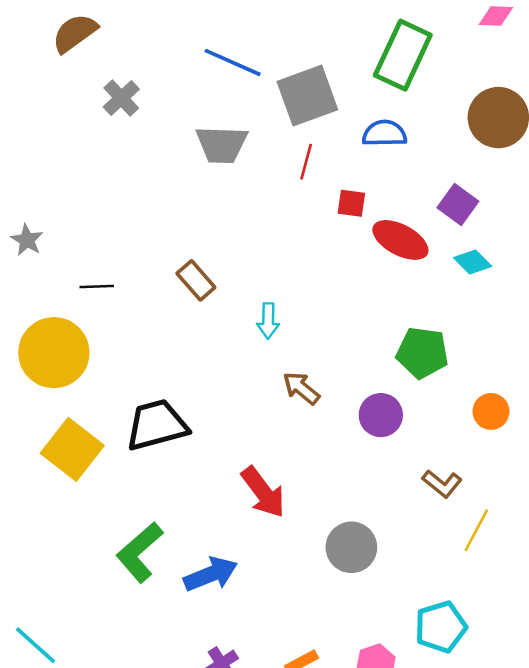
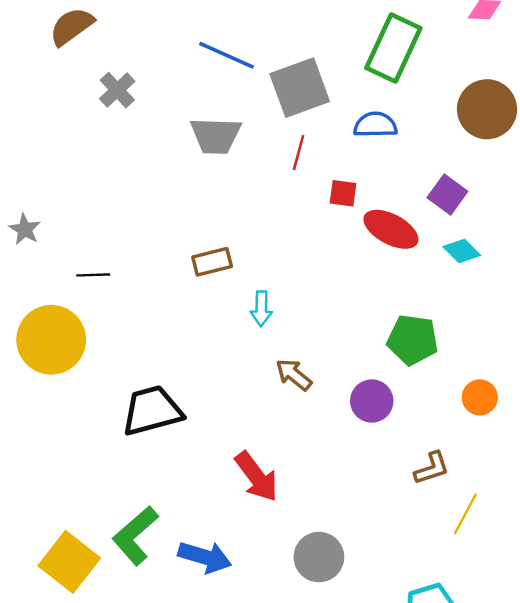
brown rectangle: (196, 280) -> (212, 262), moved, turned -63
yellow square: (72, 449) -> (69, 562), moved
brown L-shape: (442, 484) -> (432, 468), turned -57
gray circle: (351, 547) -> (319, 557), moved
blue arrow: (211, 574) -> (205, 557), turned 39

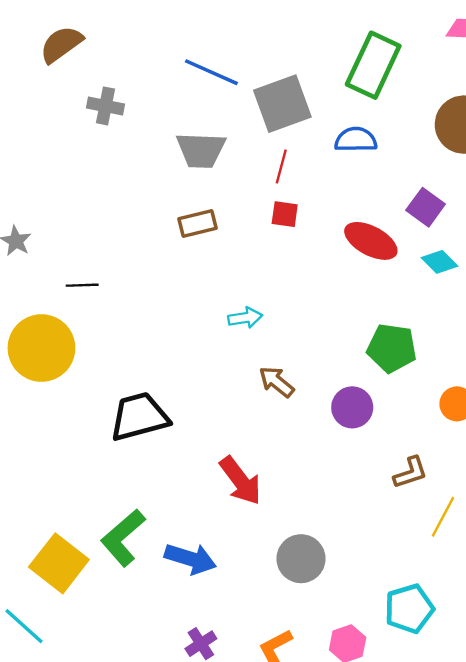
gray cross: (117, 90) -> (105, 106), turned -36
red square: (343, 193) -> (285, 214), moved
brown rectangle: (212, 262) -> (197, 223), moved
cyan arrow: (261, 309) -> (245, 318), turned -100

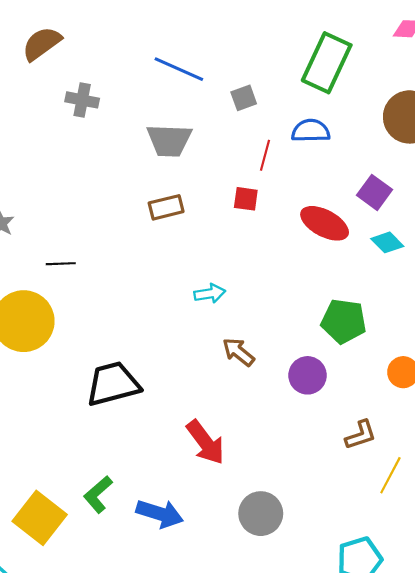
gray square: (282, 104) -> (244, 98), size x0.5
red line: (281, 166) -> (265, 155), moved
green L-shape: (123, 538) -> (98, 494), size x0.7

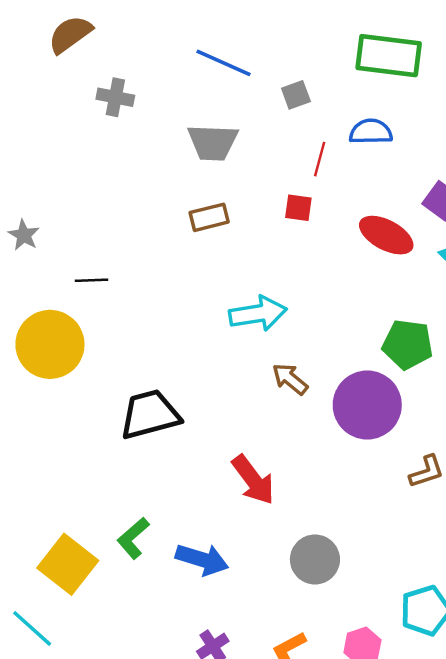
green rectangle: (327, 63) -> (389, 56), turned 72
cyan arrow: (210, 293) -> (258, 314), size x1.6
purple circle: (308, 375) -> (367, 405), size x1.6

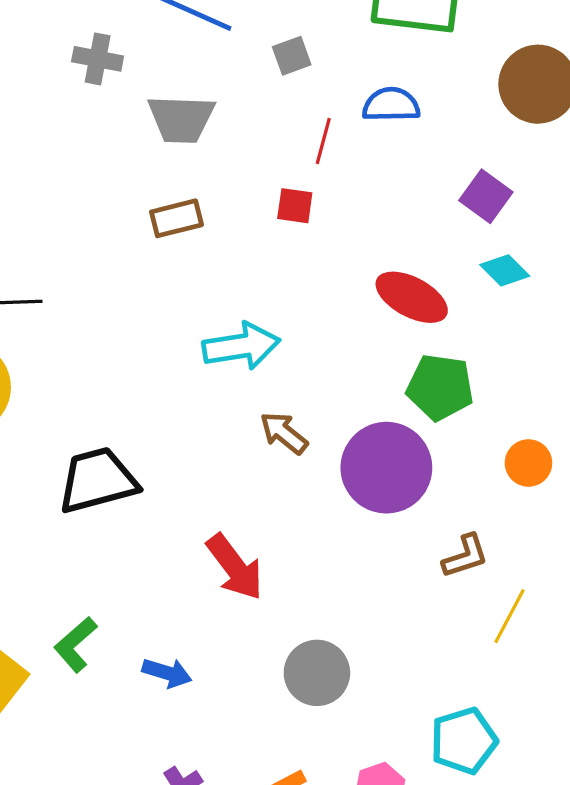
gray cross: (115, 97) -> (98, 59), moved
red ellipse: (386, 235) -> (412, 297), moved
blue arrow: (202, 559) -> (167, 673), size x0.7

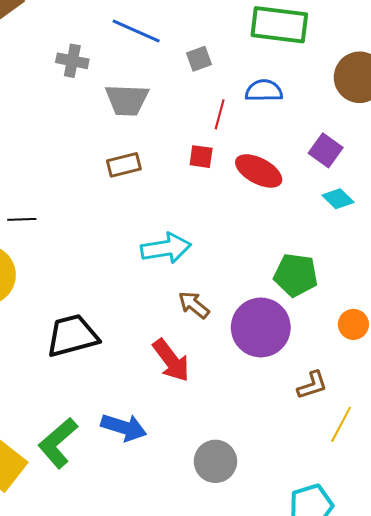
red ellipse: (412, 297) -> (259, 171), moved
red arrow: (235, 567) -> (171, 360), moved
green L-shape: (75, 644) -> (58, 443), size x1.4
blue arrow: (167, 673) -> (124, 427), moved, size x1.4

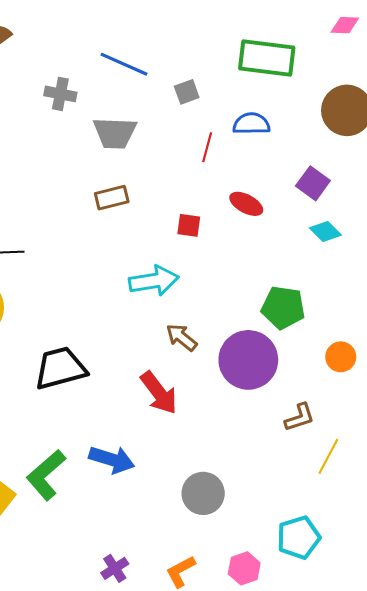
red square: (201, 157) -> (189, 225), moved
red ellipse: (259, 171) -> (246, 204), size x0.7

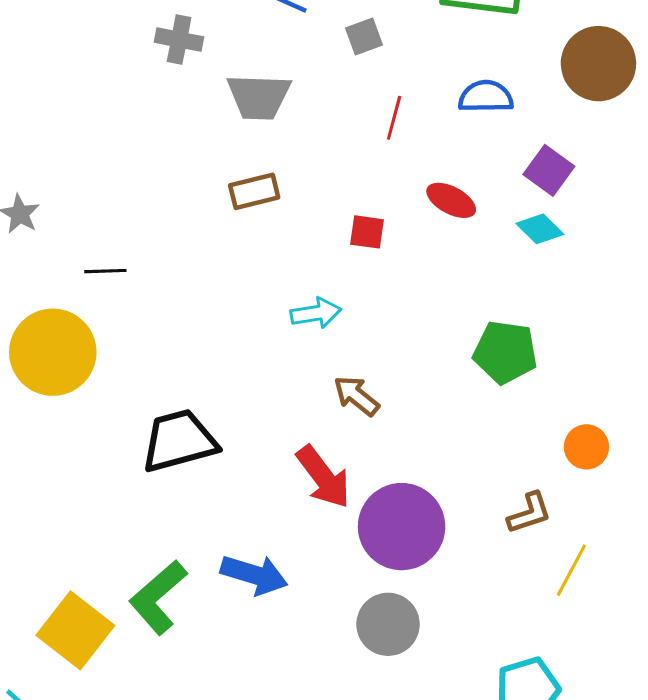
blue semicircle: (251, 124) -> (486, 97), moved
cyan diamond: (325, 232) -> (540, 229), moved
cyan arrow: (154, 281) -> (316, 313), size x0.7
orange circle: (341, 357) -> (586, 447), moved
purple circle: (248, 360) -> (402, 527), moved

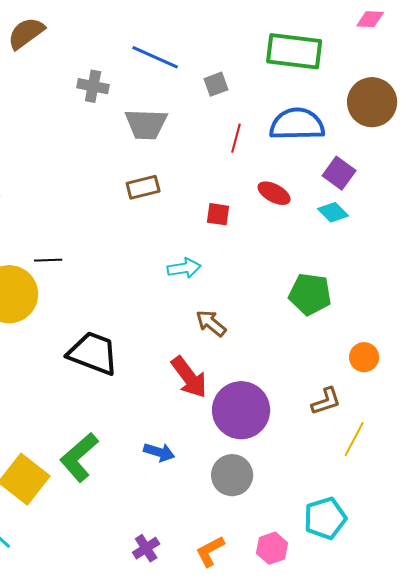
blue semicircle: (486, 97) -> (297, 124), size x1.5
black line: (105, 271) -> (48, 260), moved
black trapezoid: (179, 441) -> (93, 353), turned 36
blue arrow: (254, 575) -> (159, 452), moved, size x0.7

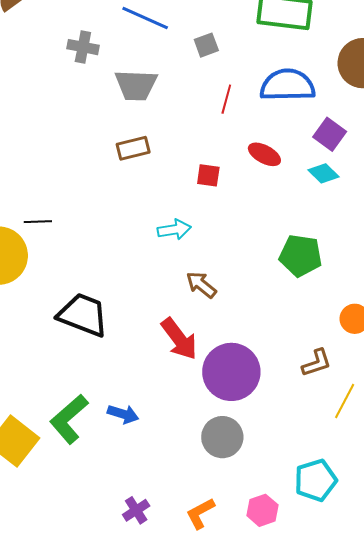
blue arrow: (159, 452) -> (123, 414), moved

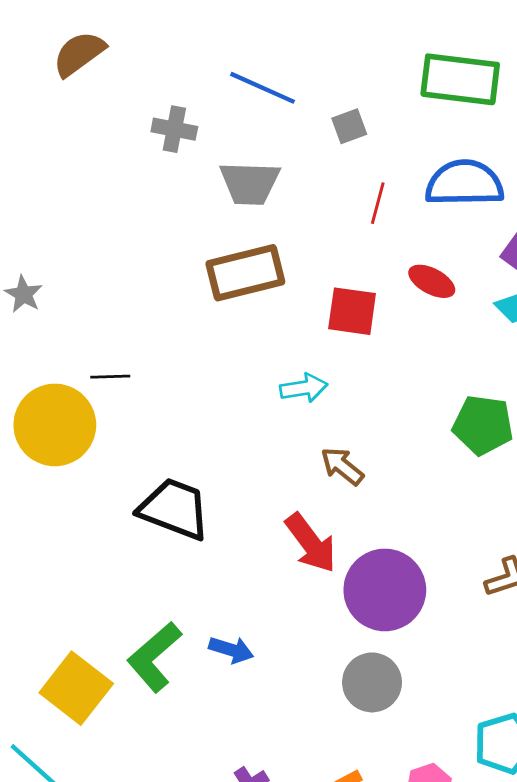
brown rectangle: (133, 148) -> (245, 273), size x1.6
red square: (208, 175) -> (352, 311), size x1.5

